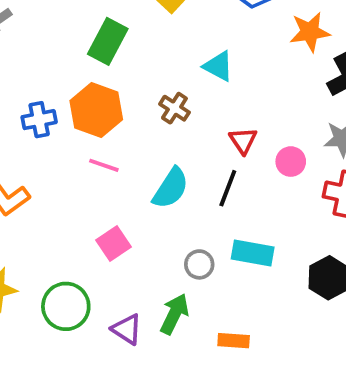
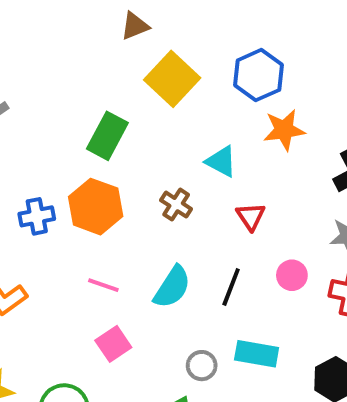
orange star: (310, 32) -> (284, 130), moved
red triangle: (243, 141) -> (251, 216), moved
pink circle: (291, 162) -> (292, 275), moved
pink line: (104, 165) -> (103, 285), moved

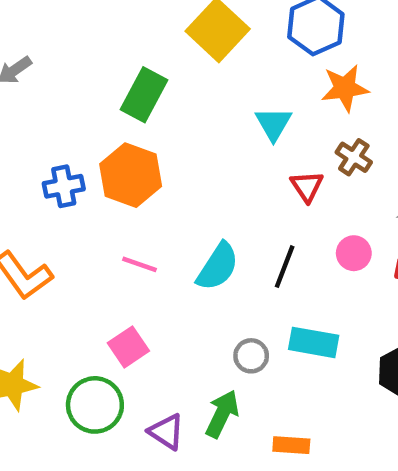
cyan triangle: (221, 161) -> (273, 124), turned 32
brown cross: (176, 205) -> (354, 157), moved
pink square: (113, 344) -> (128, 347), moved

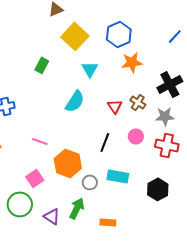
green rectangle: (144, 95) -> (42, 65), size x0.7
cyan triangle: (273, 124) -> (90, 69), moved
brown cross: (354, 157) -> (138, 102), moved
orange hexagon: (131, 175) -> (68, 163), moved
cyan semicircle: (218, 267) -> (75, 101), moved

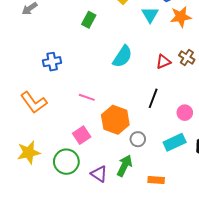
cyan triangle: (90, 69) -> (150, 15), moved
red triangle: (115, 106) -> (163, 62), turned 42
pink circle: (136, 136) -> (185, 113), moved
cyan rectangle: (118, 176) -> (175, 142), moved, turned -35

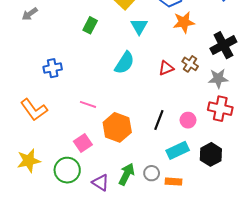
cyan triangle: (150, 15) -> (139, 26), moved
black line: (153, 98) -> (159, 120), moved
gray circle: (138, 139) -> (152, 173), moved
orange rectangle: (156, 180) -> (173, 182), moved

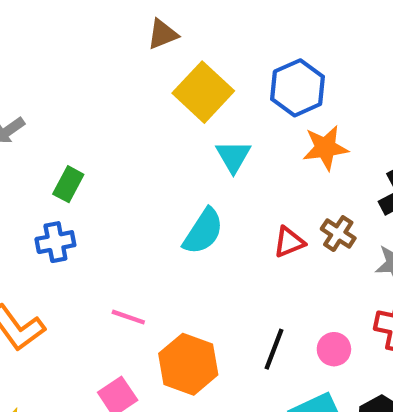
green rectangle: (90, 25) -> (68, 184), moved

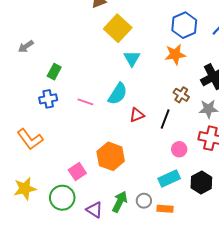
blue hexagon: (298, 88) -> (184, 25), moved
red triangle: (289, 242) -> (137, 115), moved
pink line: (128, 317) -> (85, 102), moved
black line: (274, 349) -> (165, 119), moved

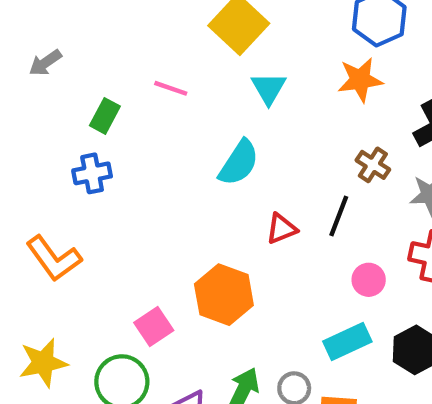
pink line: (85, 102) -> (171, 88), moved
red triangle: (137, 115) -> (281, 229), moved

